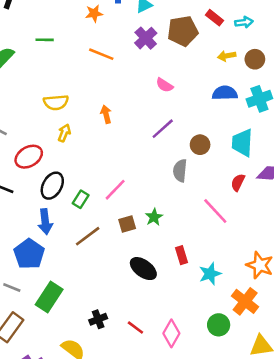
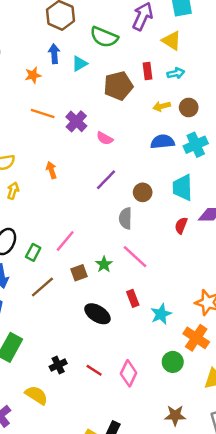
red rectangle: (214, 18) -> (147, 71), turned 49
purple cross: (146, 38) -> (76, 121), moved
pink line: (215, 211) -> (135, 257), moved

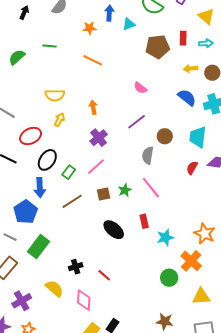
purple cross: (76, 121) -> (99, 138), moved
blue semicircle: (162, 142) -> (187, 97), turned 36
pink diamond: (129, 373) -> (84, 300), moved, turned -30

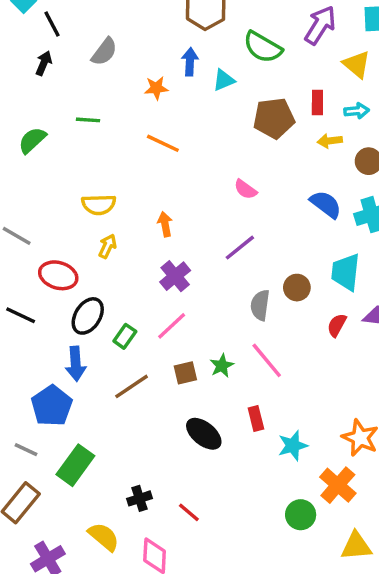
yellow arrow: (190, 69) -> (330, 141), moved
red ellipse: (31, 136) -> (58, 275), turned 45
brown circle: (165, 136) -> (297, 288), moved

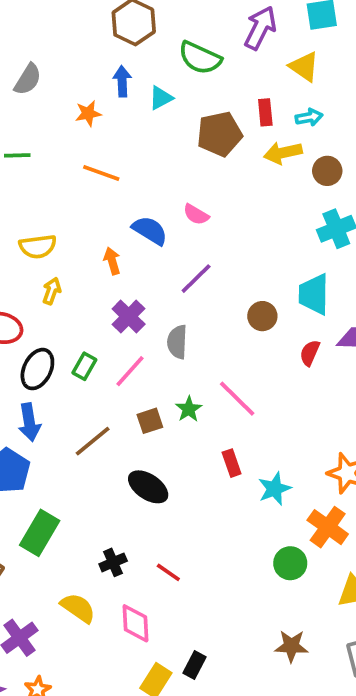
yellow arrow: (330, 141) -> (283, 153), size x1.4
blue semicircle: (326, 204) -> (150, 230), moved
gray semicircle: (260, 305) -> (177, 342), moved
green rectangle: (125, 336) -> (84, 366), moved
black ellipse: (204, 434) -> (148, 487), moved

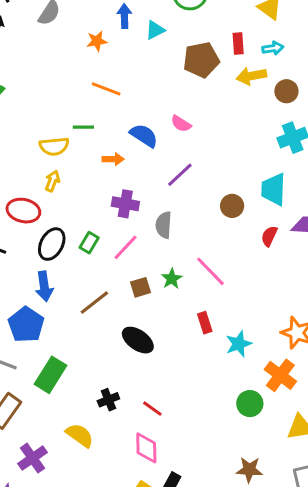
green line: (17, 155) -> (83, 127), moved
orange arrow: (112, 261) -> (113, 159), turned 105
yellow arrow: (52, 291) -> (52, 181), moved
purple cross: (129, 317) -> (125, 204), turned -36
pink diamond: (135, 623) -> (146, 448), moved

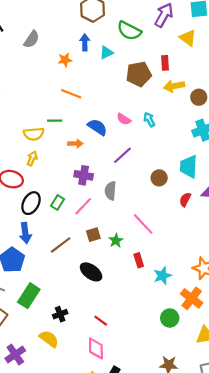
cyan arrow: (273, 48) -> (149, 120), moved, turned -112
green star: (172, 279) -> (116, 241), moved
black cross: (108, 400) -> (60, 314), moved

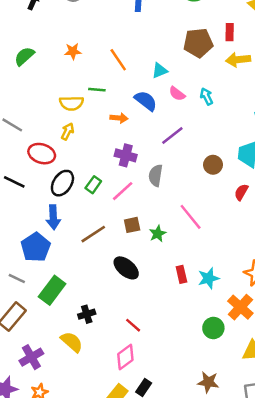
cyan triangle: (106, 53) -> (160, 71), moved
orange star: (65, 60) -> (73, 51), moved
orange line: (71, 94) -> (118, 60), turned 30
red rectangle: (139, 260) -> (181, 274), moved
pink diamond: (96, 348) -> (125, 357), turned 50

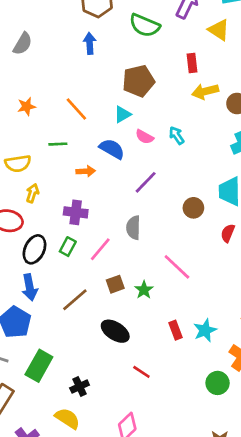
brown pentagon: (198, 43) -> (138, 81), moved
yellow semicircle: (71, 103) -> (18, 164), moved
purple cross: (126, 155) -> (76, 212), moved
red line: (133, 325) -> (141, 372), moved

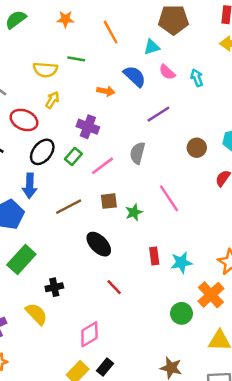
green line: (58, 144) -> (76, 59), moved

